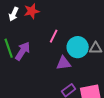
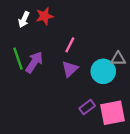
cyan circle: (78, 47) -> (103, 71), moved
purple triangle: (64, 63) -> (70, 69), moved, turned -35

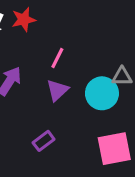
purple rectangle: (87, 107) -> (44, 141), moved

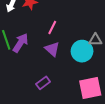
purple triangle: (57, 90) -> (52, 49), turned -35

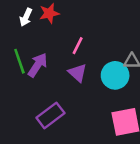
purple rectangle: (43, 83) -> (50, 115), moved, size x1.5

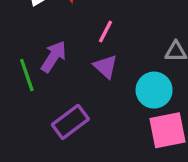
green line: (19, 61) -> (27, 75), moved
cyan circle: (115, 75) -> (154, 90), moved

